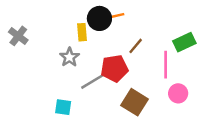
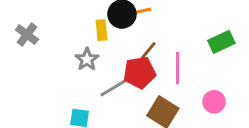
brown line: (136, 46) -> (148, 51), moved
pink line: (166, 65) -> (177, 68), moved

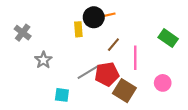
green rectangle: (221, 42) -> (168, 38), turned 60
gray star: (87, 59) -> (43, 60), moved
red pentagon: (139, 73) -> (107, 74), moved

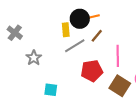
brown line: (113, 45) -> (97, 36), moved
gray line: (88, 72) -> (75, 46), moved
brown square: (124, 91) -> (120, 86), moved

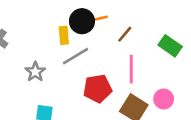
brown line: (97, 36) -> (125, 34), moved
gray star: (34, 58) -> (35, 72), moved

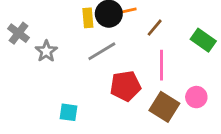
yellow rectangle: (64, 35) -> (88, 18), moved
gray star: (35, 72) -> (46, 51), moved

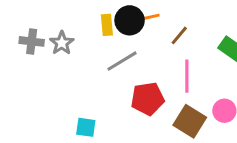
gray cross: (18, 33) -> (32, 41), turned -30
gray star: (46, 51) -> (62, 43), moved

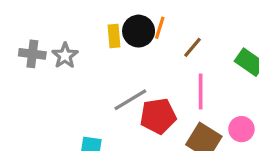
orange line: (149, 17) -> (160, 28), turned -60
gray line: (122, 61) -> (130, 100), moved

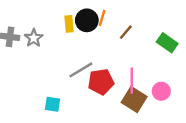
pink line: (201, 92) -> (132, 81), moved

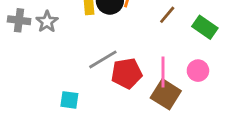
brown line: (126, 32) -> (167, 15), moved
pink circle: (161, 91) -> (198, 71), moved

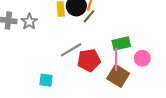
brown line: (167, 15) -> (89, 16), moved
green rectangle: (205, 27) -> (121, 44), moved, turned -48

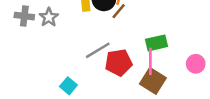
pink circle: (142, 58) -> (196, 64), moved
cyan square: (46, 80) -> (68, 86), turned 32

